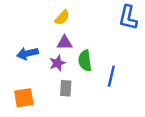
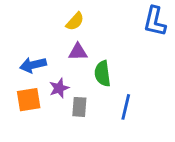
purple star: (57, 63) -> (59, 88), moved
blue line: (111, 76) -> (126, 107), moved
orange square: (24, 98) -> (29, 100), moved

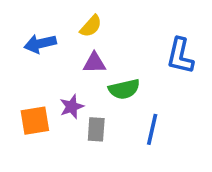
blue L-shape: (155, 21) -> (180, 56), moved
blue arrow: (33, 65) -> (40, 44), moved
green semicircle: (103, 74) -> (124, 89), turned -95

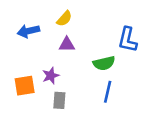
green semicircle: (124, 89) -> (104, 63), moved
gray rectangle: (96, 129) -> (59, 100), moved

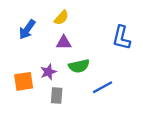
blue arrow: (28, 31) -> (27, 29), turned -42
green semicircle: (104, 63) -> (79, 66), moved
blue line: (108, 92) -> (103, 87), turned 48

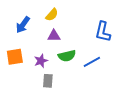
orange square: (24, 81) -> (15, 57), moved
blue line: (103, 87) -> (92, 62), moved

